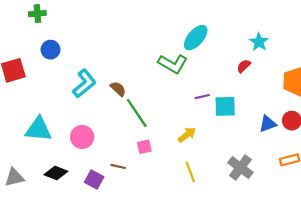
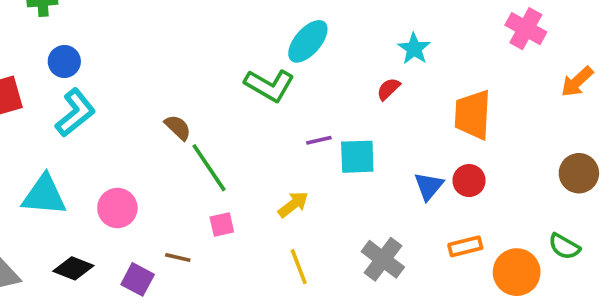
cyan L-shape: (84, 83) -> (75, 113), moved
blue triangle: (268, 124) -> (429, 186), turned -30

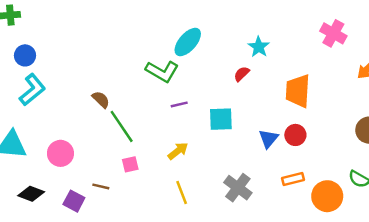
purple line: (319, 140) -> (179, 104), moved

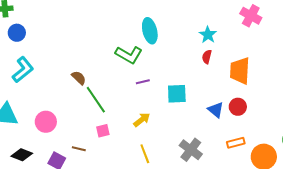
pink cross: (333, 33) -> (251, 16), moved
cyan ellipse: (188, 42) -> (150, 31), turned -55
blue circle: (25, 55) -> (17, 33), moved
red semicircle: (242, 74) -> (207, 57), moved, turned -32
blue triangle: (269, 139) -> (216, 110), turned -30

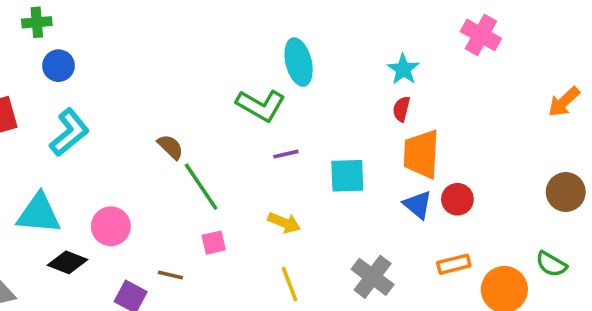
orange trapezoid: (240, 71) -> (421, 154), moved
yellow arrow: (142, 120) -> (284, 223), turned 60
black diamond: (22, 155) -> (68, 262), moved

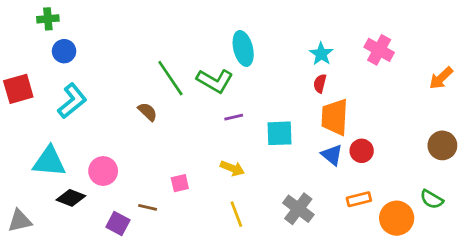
pink cross: (481, 35) -> (379, 50), moved
green line: (201, 187) -> (170, 78), moved

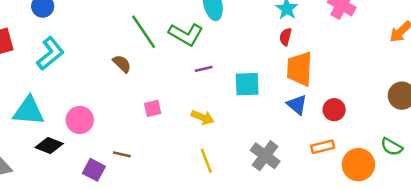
red circle: (362, 151) -> (334, 110), moved
pink square: (180, 183) -> (153, 108), moved

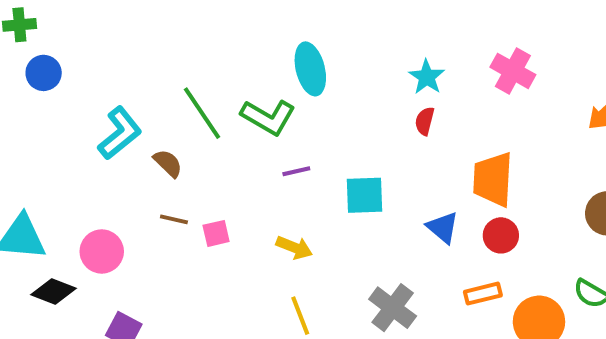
cyan L-shape: (50, 53) -> (120, 133), moved
orange trapezoid: (300, 69) -> (493, 179), moved
brown line: (122, 154) -> (174, 219), moved

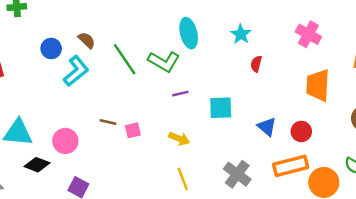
blue circle: (44, 73) -> (51, 48), moved
cyan star: (427, 77) -> (241, 34), moved
brown semicircle: (168, 163) -> (87, 40), moved
orange trapezoid: (493, 179) -> (318, 85), moved
orange rectangle: (483, 294) -> (291, 166), size x1.6

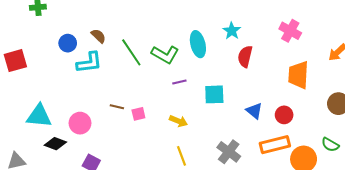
cyan ellipse: (189, 33) -> (198, 44), moved
red semicircle: (256, 64) -> (245, 56), size x1.5
cyan L-shape: (76, 71) -> (89, 63), turned 32

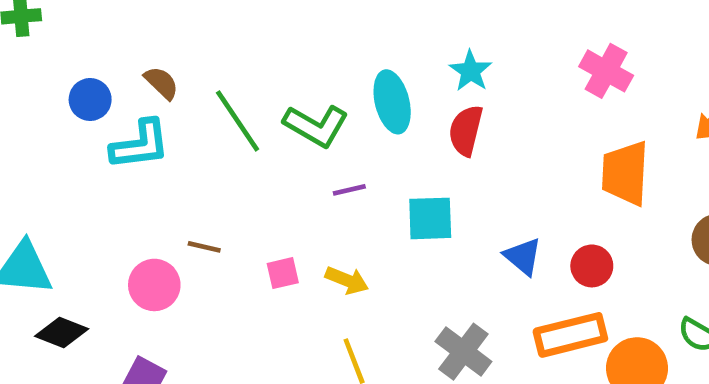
red semicircle: (245, 56) -> (466, 130), moved
pink square: (138, 114) -> (283, 273), moved
pink circle: (80, 123) -> (154, 285), moved

